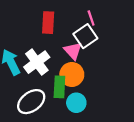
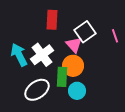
pink line: (91, 18) -> (115, 36), moved

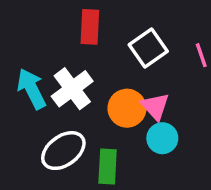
pink triangle: (74, 45) -> (155, 106), moved
green rectangle: (62, 77) -> (108, 166), moved
cyan circle: (77, 91) -> (162, 138), moved

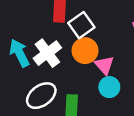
white square: (148, 48) -> (81, 25), moved
orange circle: (127, 108) -> (85, 51), moved

